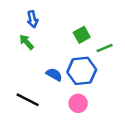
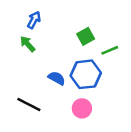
blue arrow: (32, 19) -> (34, 20), turned -140

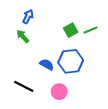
green line: (110, 50) -> (90, 30), moved
pink circle: (82, 108) -> (59, 92), moved

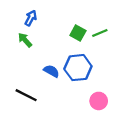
green square: (71, 30) -> (78, 33), turned -32
pink circle: (59, 92) -> (99, 101), moved

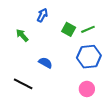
blue arrow: (31, 18) -> (42, 15), moved
blue hexagon: (78, 68) -> (89, 57), moved

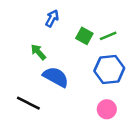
green arrow: (22, 35) -> (38, 52), moved
blue semicircle: (45, 63) -> (56, 77), size x1.5

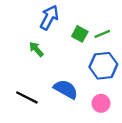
blue arrow: (52, 18) -> (49, 17), size x1.5
blue semicircle: (56, 77) -> (66, 89), moved

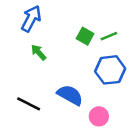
blue arrow: (49, 17) -> (31, 19), moved
pink circle: (101, 103) -> (99, 116), moved

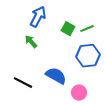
blue arrow: (31, 19) -> (38, 17), moved

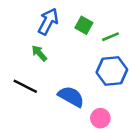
green square: (68, 29) -> (84, 25), moved
black line: (23, 83) -> (25, 86), moved

